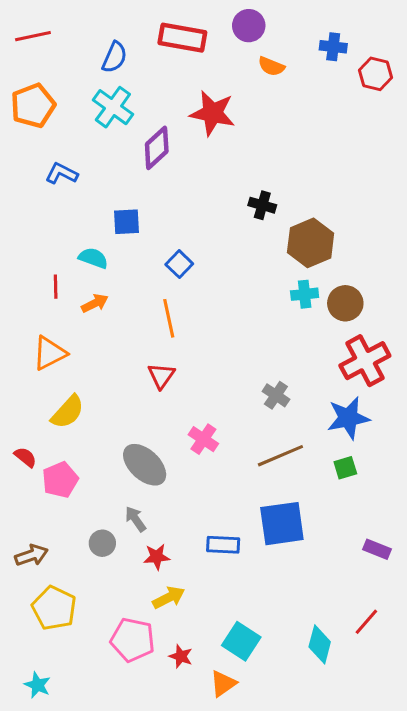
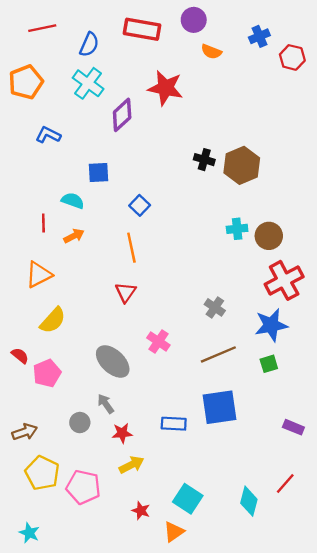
red line: (33, 36) -> (42, 28), moved
blue cross: (333, 47) -> (259, 36), turned -30
brown hexagon: (311, 243) -> (242, 165), moved
pink pentagon: (133, 640) -> (83, 487), moved

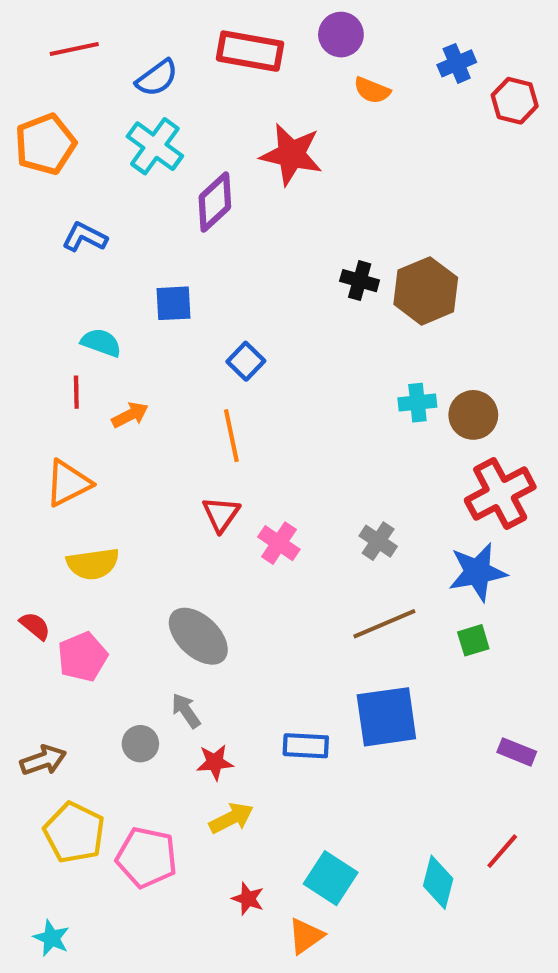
blue semicircle: (89, 45) -> (157, 78), turned 30
cyan semicircle: (73, 201) -> (101, 343), moved
yellow semicircle: (53, 320) -> (93, 564), turned 40
pink cross: (158, 342) -> (279, 543), moved

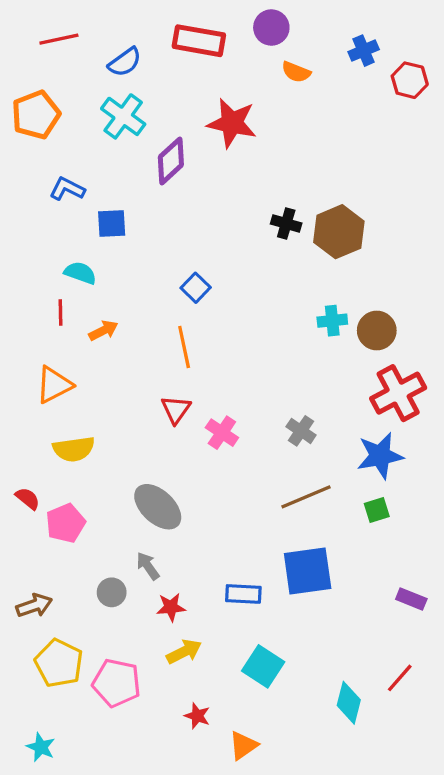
blue square: (173, 303) -> (112, 223), moved
cyan square: (331, 878) -> (263, 666), moved

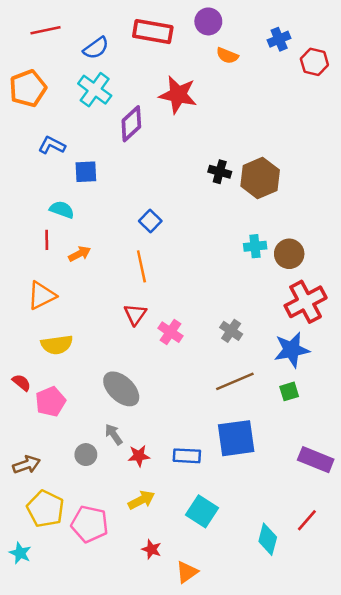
purple rectangle: (411, 599) -> (316, 460), size x1.5
red star: (171, 607) -> (139, 456), moved
cyan star: (41, 747) -> (20, 553), moved

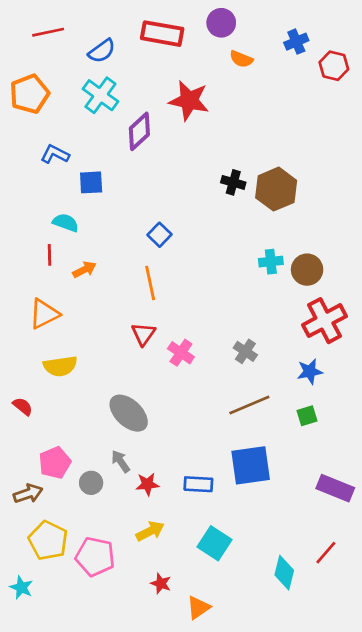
blue star: (292, 350) -> (310, 372), size x0.7
pink pentagon: (51, 402) -> (55, 463), moved

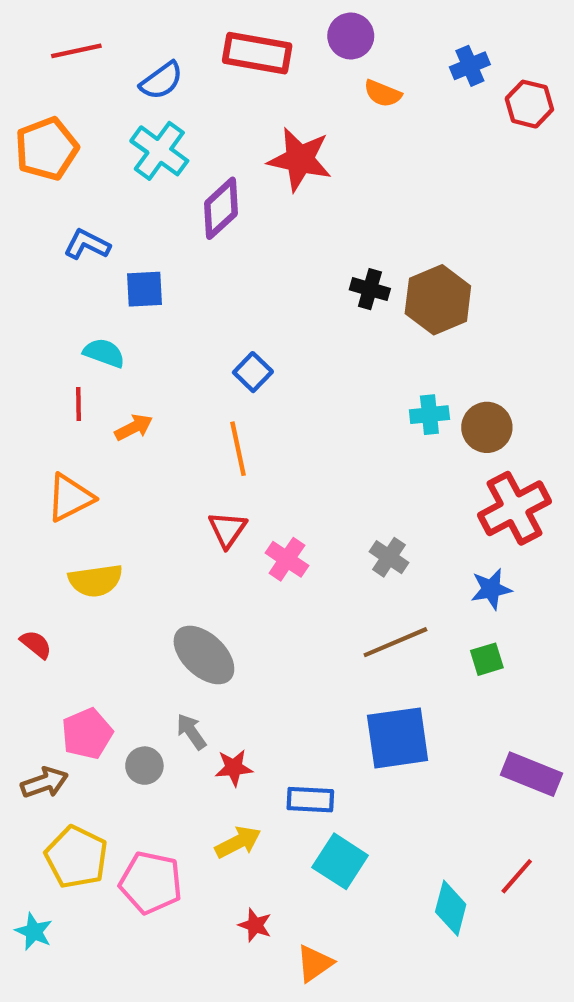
blue rectangle: (198, 484) -> (310, 800), moved

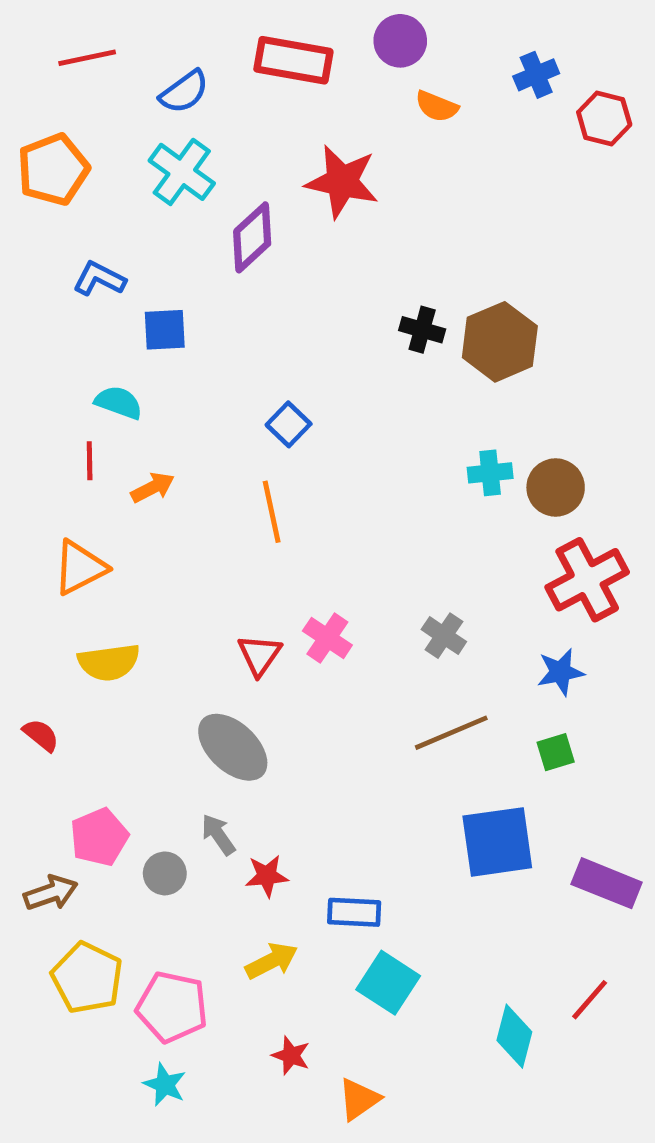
red triangle: (227, 529) -> (259, 655), moved
blue square: (398, 738) -> (497, 842), moved
cyan star: (34, 932) -> (165, 1085), moved

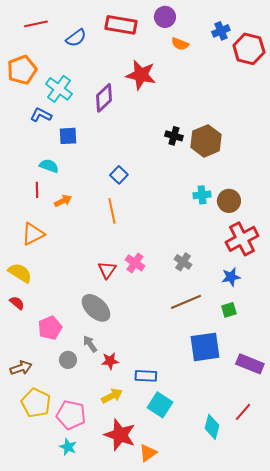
red hexagon: (604, 119) -> (249, 49), size x1.4
cyan cross: (182, 172) -> (59, 89), moved
yellow semicircle: (109, 662) -> (20, 273), moved, turned -140
pink pentagon: (99, 837) -> (50, 328), moved
red star: (291, 1056) -> (120, 435), size x2.0

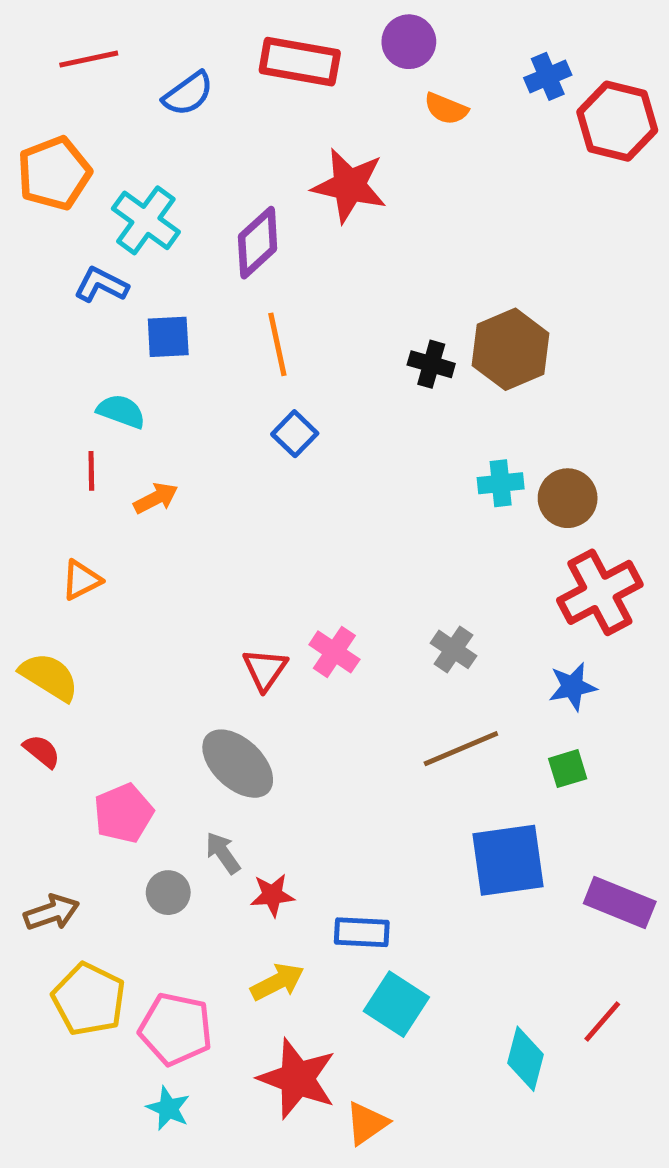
black cross: (174, 136) -> (431, 364), moved
orange line: (112, 211) -> (277, 344), moved
orange triangle: (33, 234) -> (81, 580), size x0.7

